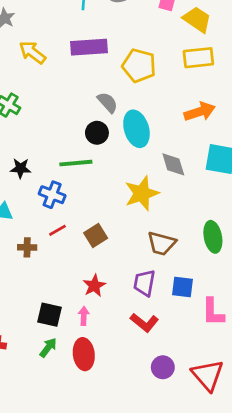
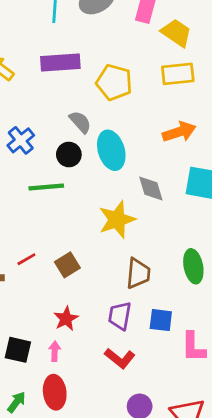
blue cross: (52, 195) -> (21, 140), moved, turned 30
brown trapezoid: (161, 243) -> (138, 273), turned -100
green arrow: (48, 348) -> (16, 402), moved

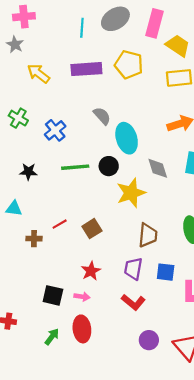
yellow pentagon: (114, 82) -> (129, 65), moved
black circle: (69, 155) -> (109, 166), moved
pink arrow: (55, 351) -> (82, 297), turned 96

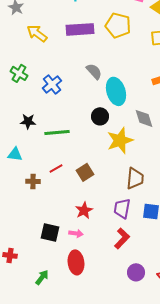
green line: (75, 167) -> (57, 132), moved
red L-shape: (133, 302) -> (122, 238), turned -85
green arrow: (52, 337) -> (42, 277), moved

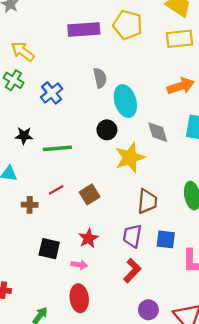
yellow arrow: (37, 33) -> (23, 51), moved
gray semicircle: (94, 71) -> (100, 78), turned 30
black square: (50, 232) -> (49, 249), moved

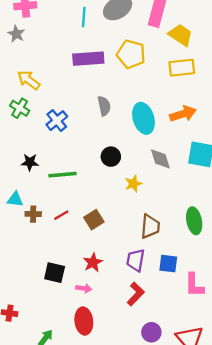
cyan ellipse: (125, 101) -> (143, 118), moved
yellow star: (130, 158) -> (133, 184), size x0.6
brown cross: (30, 205) -> (33, 214), moved

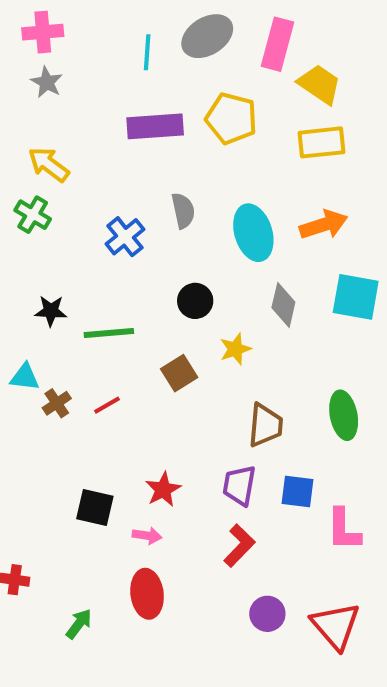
gray star: (16, 34) -> (47, 82), moved
blue cross: (57, 121) -> (125, 237), moved
gray diamond: (160, 159) -> (283, 305), turned 30
brown cross: (33, 214) -> (57, 403), turned -35
brown square: (94, 220) -> (179, 373), moved

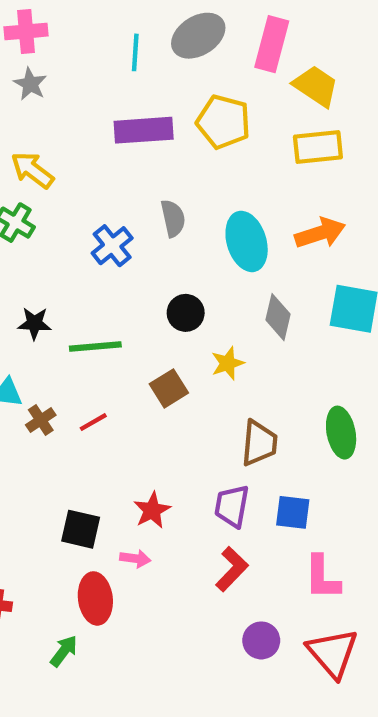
pink L-shape: (344, 530) -> (322, 577), moved
red ellipse: (147, 594) -> (95, 598), moved

